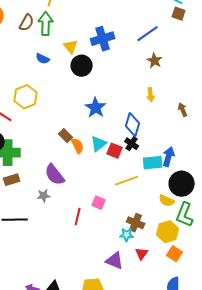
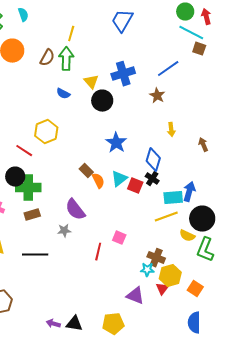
brown star: (155, 61) -> (157, 96), moved
yellow line: (127, 181) -> (166, 217), moved
yellow hexagon: (168, 232) -> (170, 276), moved

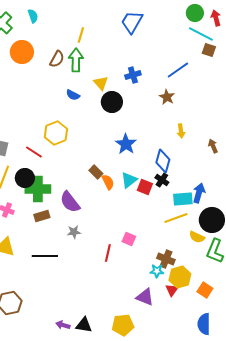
blue cross: (123, 74) -> (133, 75), size x0.7
purple semicircle: (75, 210) -> (70, 202), moved

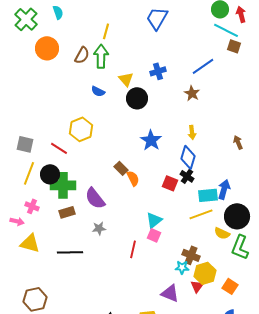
yellow arrow: (181, 131) -> (192, 132), moved
cyan triangle: (129, 180) -> (154, 220), moved

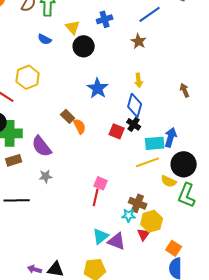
cyan triangle: (154, 220) -> (101, 236), moved
red line: (133, 249) -> (96, 197), moved
orange square: (230, 286) -> (174, 248), moved

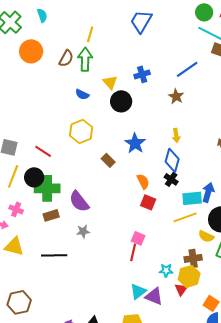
yellow hexagon: (28, 77) -> (81, 131), moved
brown rectangle: (68, 116) -> (108, 160), moved
orange semicircle: (80, 126) -> (143, 181), moved
red square: (117, 131) -> (148, 202), moved
brown cross: (138, 203) -> (193, 258), moved, turned -30

